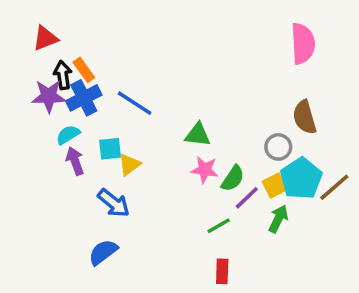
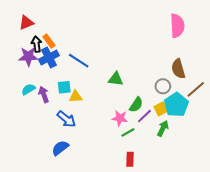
cyan semicircle: (68, 135) -> (28, 89), moved
yellow triangle: (129, 164) -> (76, 97), turned 32
pink star: (205, 170) -> (120, 118), moved
brown line: (334, 187) -> (196, 89), moved

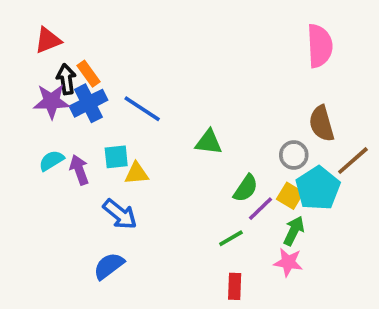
yellow square: (161, 109) -> (290, 196), turned -32
pink star: (120, 118) -> (288, 262), moved

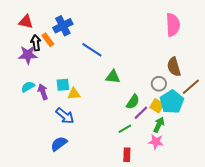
red triangle: (48, 40) -> (26, 22), turned 35
blue cross: (88, 103) -> (63, 26), moved
blue line: (142, 109) -> (92, 50), moved

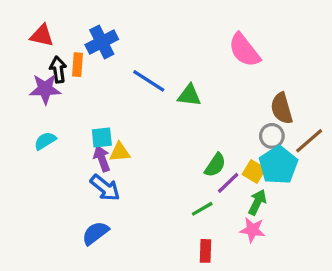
pink semicircle: (173, 25) -> (244, 50), moved, turned 145
orange rectangle: (48, 40) -> (78, 65), turned 40
green triangle: (113, 77) -> (189, 95), moved
gray circle: (159, 84) -> (272, 136), moved
purple arrow: (43, 92) -> (102, 159), moved

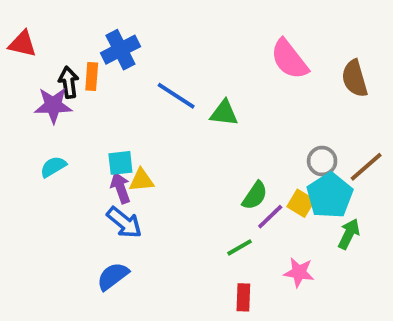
red triangle: (42, 36) -> (23, 44), moved
brown semicircle: (282, 108) -> (355, 78), moved
green arrow: (257, 202) -> (349, 234), moved

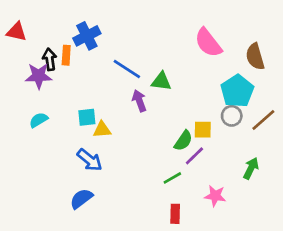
purple arrow: (120, 188) -> (139, 101), moved
cyan pentagon: (330, 196) -> (237, 91), moved
yellow square: (301, 203) -> (203, 130), moved, turned -30

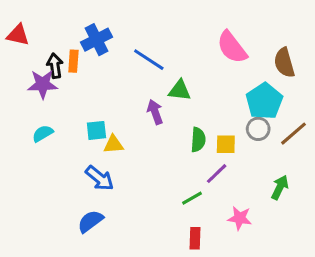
blue line: (127, 69) -> (149, 60), moved
green semicircle: (183, 141) -> (198, 140), moved, turned -30

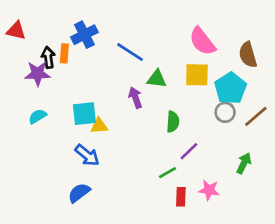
cyan square: (96, 130) -> (84, 114), size x1.4
yellow square: (226, 144) -> (197, 75), moved, size x1.4
red rectangle: (195, 238) -> (181, 197), moved

